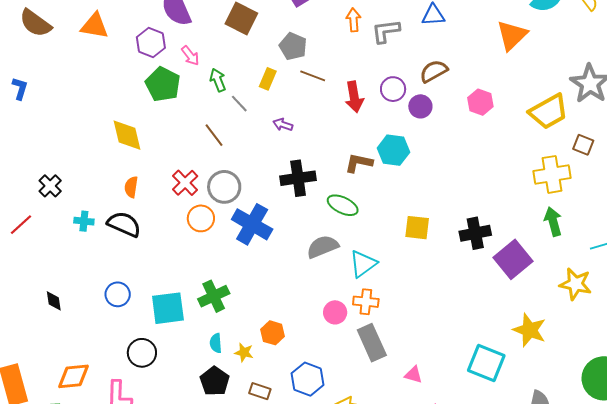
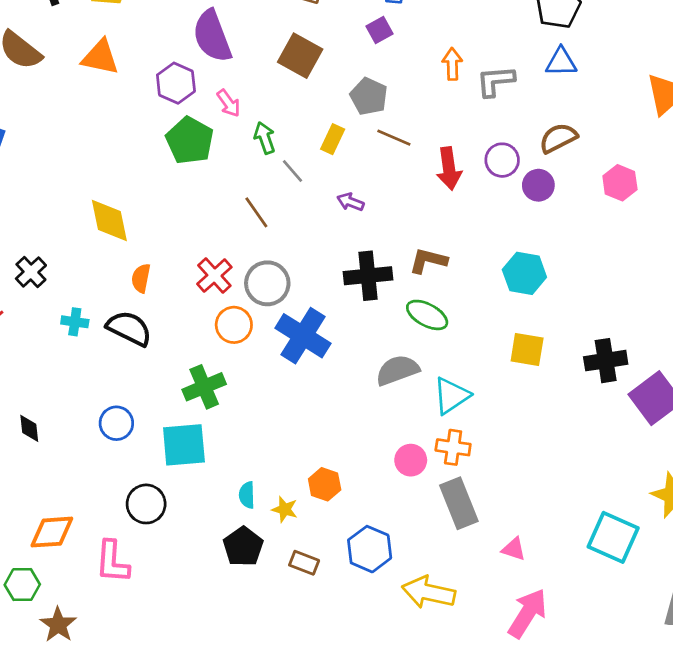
yellow diamond: (127, 135) -> (109, 220), moved
cyan hexagon: (393, 150) -> (524, 273), moved
brown L-shape: (359, 163) -> (428, 261), moved
green cross: (214, 296) -> (204, 387), moved

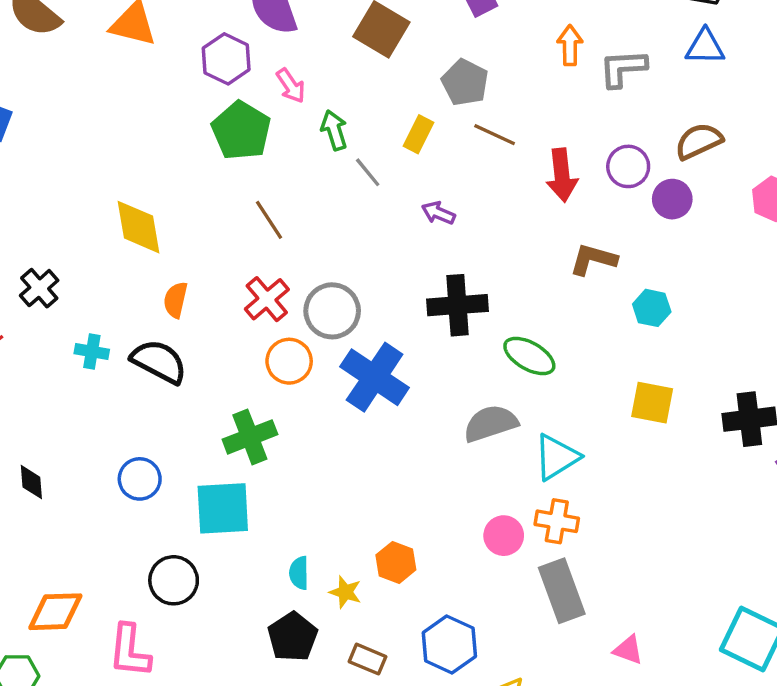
brown line: (256, 212) -> (269, 220), moved
brown L-shape: (428, 261) -> (593, 259), moved
cyan hexagon: (524, 273) -> (652, 308), size x0.7

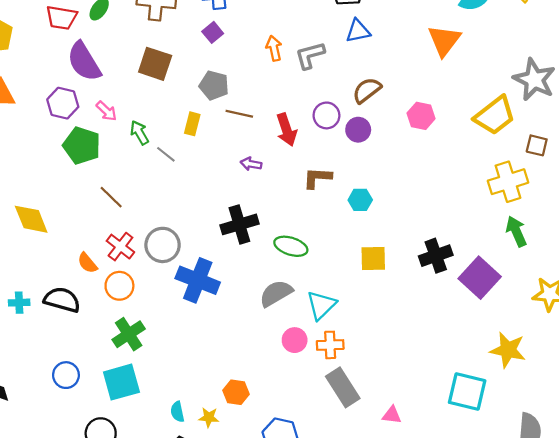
purple arrow: (438, 213) -> (251, 164), moved
orange semicircle: (175, 300) -> (87, 263), moved, turned -40
orange circle: (289, 361) -> (119, 286), moved
pink circle: (504, 536) -> (295, 340), moved

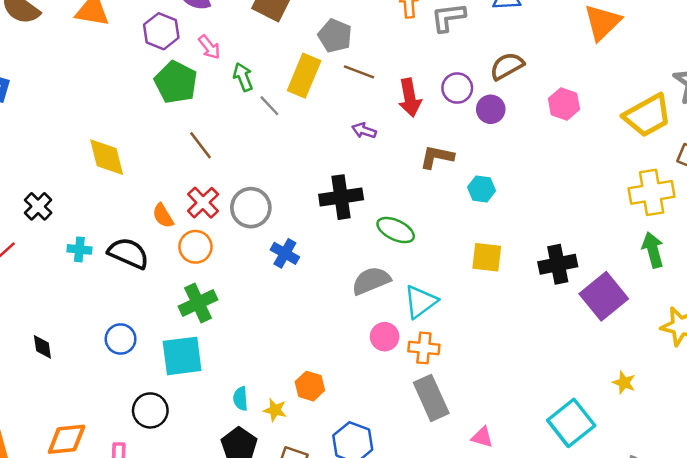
yellow rectangle: (192, 124) -> (304, 76), size x1.6
blue cross: (198, 280) -> (285, 253), size x0.6
yellow star: (508, 350) -> (624, 383), size x0.6
cyan square: (467, 392) -> (571, 423), turned 30

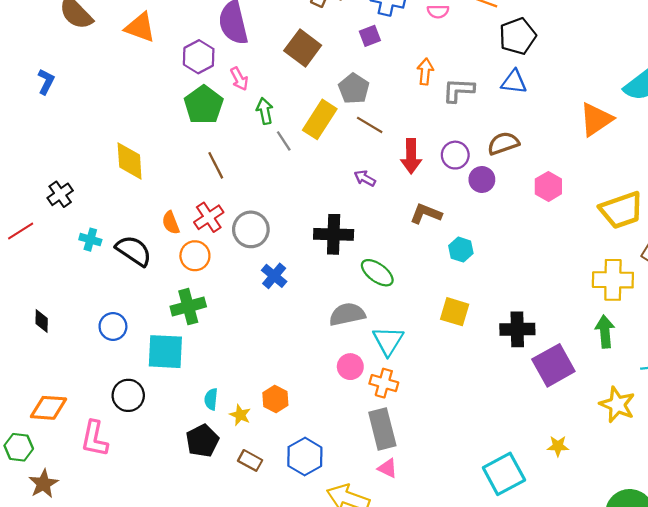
cyan triangle: (420, 302) -> (388, 341), turned -32
yellow star: (624, 383) -> (558, 446), turned -30
pink triangle: (482, 437) -> (388, 468), moved

